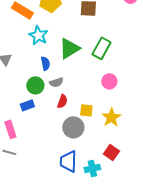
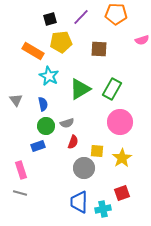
blue semicircle: (45, 63) -> (43, 104), moved
pink circle: (109, 81) -> (120, 122), size x1.6
red square: (111, 152) -> (122, 193), turned 35

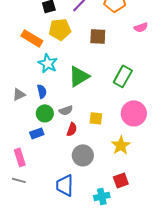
green rectangle: (112, 89) -> (123, 76), moved
gray triangle: (16, 100) -> (19, 94), moved, turned 40
pink circle: (120, 122) -> (134, 113), moved
yellow square: (97, 151) -> (96, 118), moved
blue trapezoid: (79, 202) -> (65, 185), moved

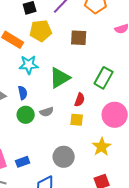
cyan star: (48, 63) -> (29, 65), turned -30
red semicircle: (72, 129) -> (80, 100), moved
blue rectangle: (37, 133) -> (23, 162), moved

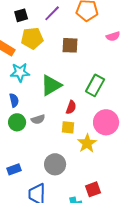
yellow star: (102, 147) -> (87, 143), moved

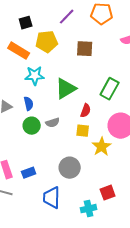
black square: (21, 15) -> (26, 23), moved

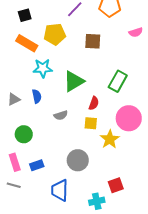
black square: (26, 23) -> (25, 15), moved
green circle: (32, 126) -> (24, 134), moved

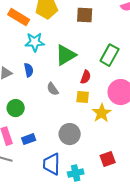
gray semicircle: (61, 115) -> (53, 89), turned 72
cyan cross: (97, 201) -> (76, 173), moved

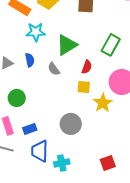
gray semicircle: (53, 89) -> (54, 69), moved
red square: (108, 159) -> (108, 163), moved
blue trapezoid: (52, 164) -> (40, 151), moved
cyan cross: (76, 173) -> (62, 163), moved

